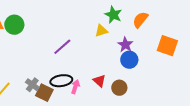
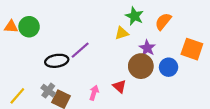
blue circle: (129, 60) -> (169, 67), moved
black ellipse: (61, 81) -> (57, 61), moved
brown circle: (119, 88) -> (141, 66), moved, size x1.5

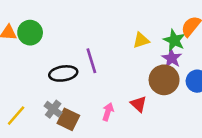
green star: (134, 16) -> (174, 40), moved
purple line: (80, 50) -> (91, 61), turned -66

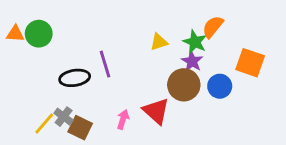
red triangle: (139, 104) -> (156, 111), size x1.5
yellow line: (16, 116) -> (44, 124), moved

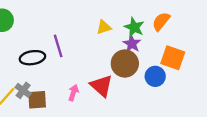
orange semicircle: (213, 27) -> (161, 21), moved
orange square: (250, 63) -> (173, 58), moved
blue circle: (220, 86) -> (155, 76), moved
brown square: (80, 128) -> (37, 100), turned -30

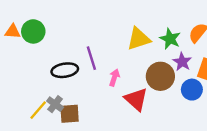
yellow triangle: (104, 27) -> (139, 39), size x1.5
purple star: (132, 44) -> (182, 62), moved
pink arrow: (73, 93) -> (114, 77), moved

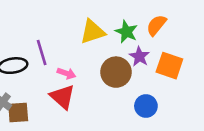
pink arrow: (114, 77) -> (66, 73), turned 91
blue circle: (192, 90) -> (146, 106), moved
red triangle: (136, 99) -> (63, 97), moved

